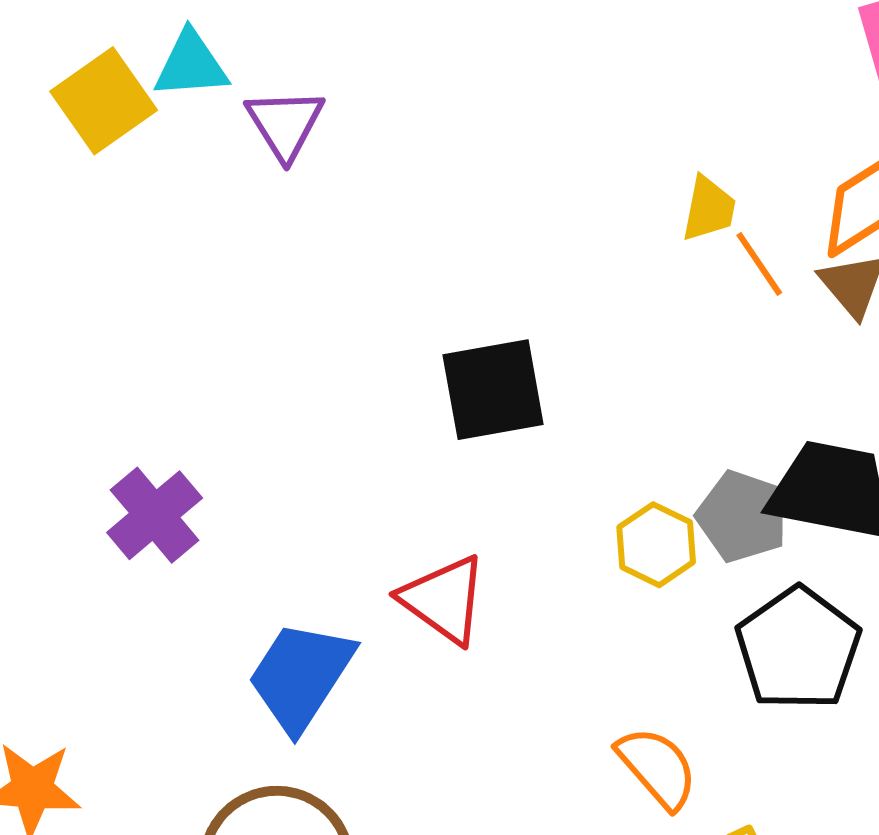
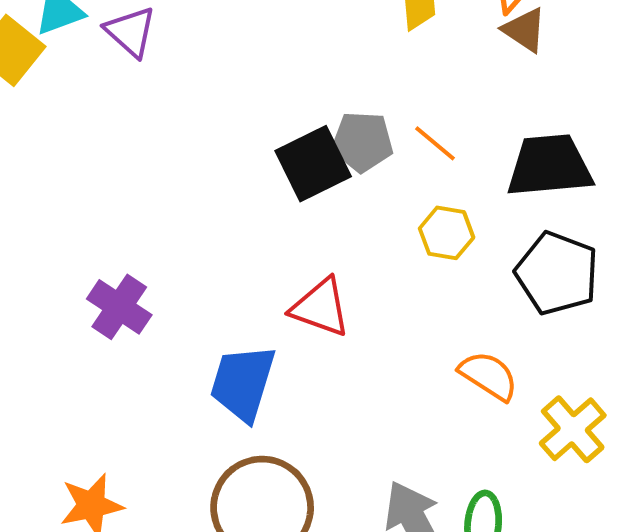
orange line: (759, 264) -> (435, 143), moved
gray pentagon: (742, 516) -> (362, 142), moved

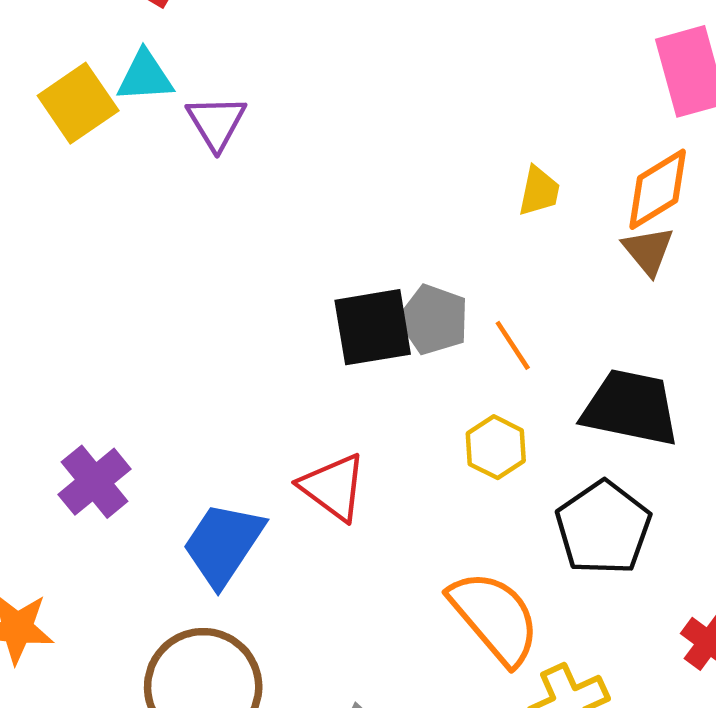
purple cross: (119, 307) -> (94, 482), moved
orange semicircle: (489, 376) -> (495, 617), size x1.5

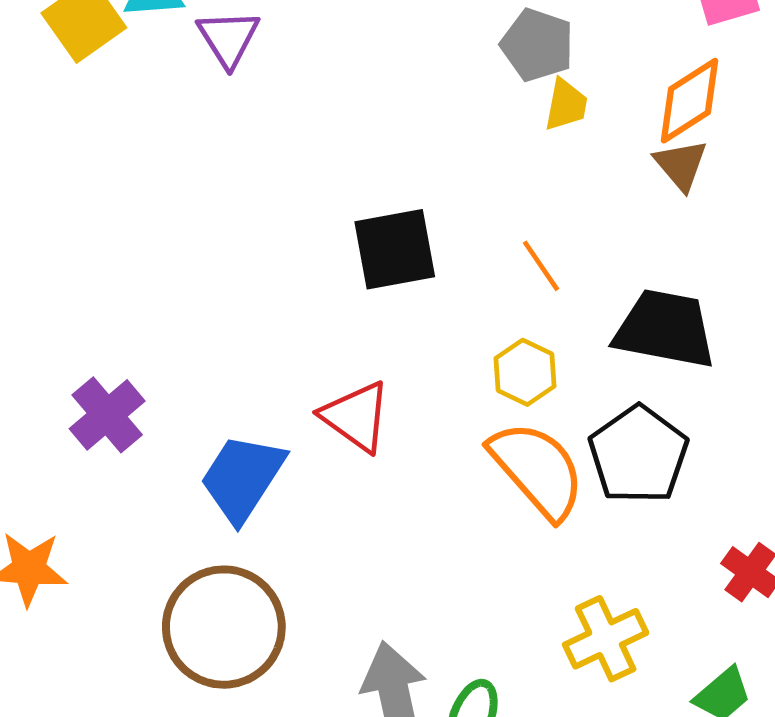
gray pentagon: (434, 320) -> (537, 45), moved
orange semicircle: (495, 617) -> (537, 470), moved

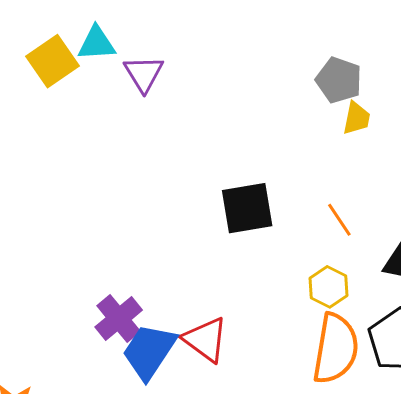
purple cross: (107, 415) -> (119, 319), moved
red triangle: (356, 417) -> (206, 339), moved
orange semicircle: (537, 470) -> (336, 349), turned 50

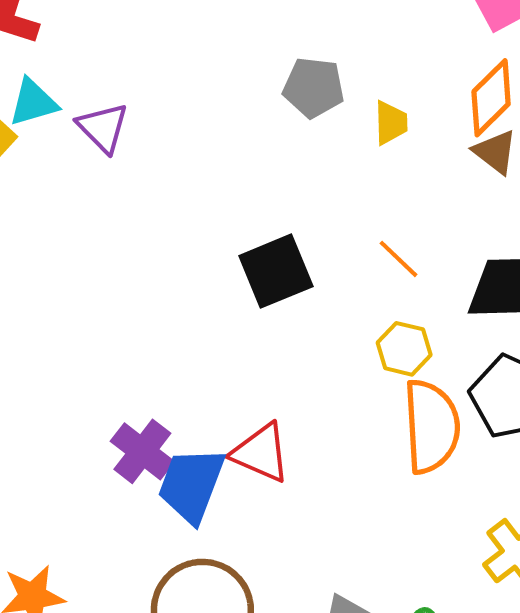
gray pentagon: (339, 80) -> (314, 87), moved

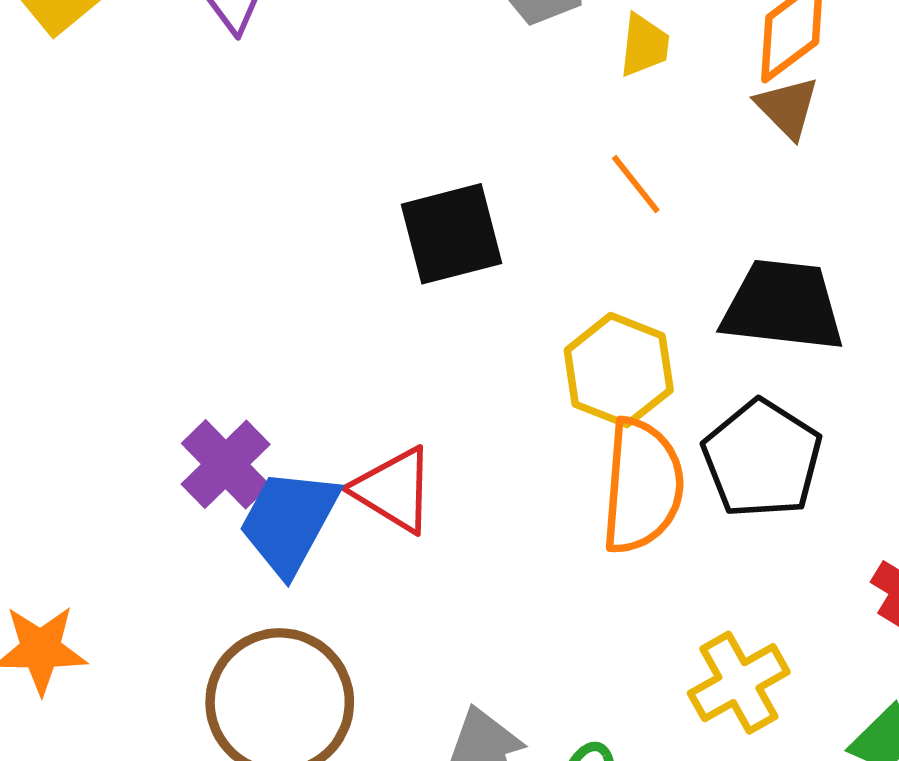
orange line: (399, 259) -> (636, 184), moved
yellow hexagon: (404, 349) -> (619, 370), size x1.4

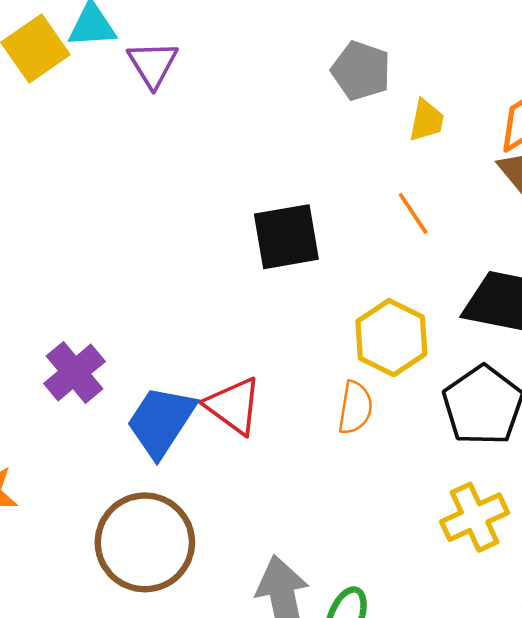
purple cross: (226, 464) -> (74, 372), moved
orange semicircle: (642, 486) -> (355, 408), moved, size x0.6
yellow cross: (739, 683) -> (475, 517), moved

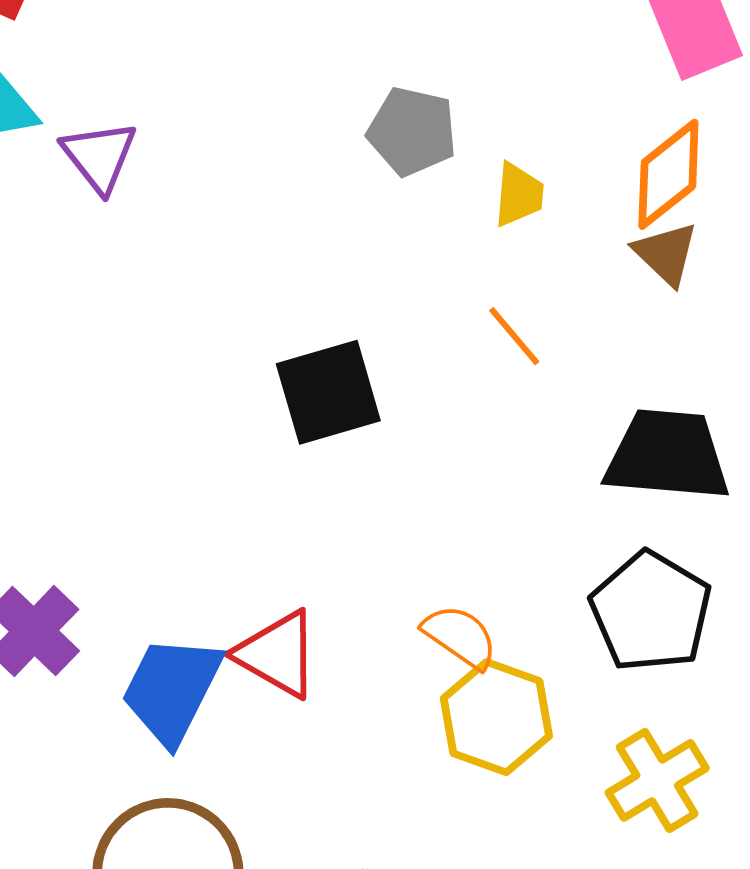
yellow hexagon: (391, 338) -> (496, 717), moved
orange semicircle: (355, 408) -> (460, 637), turned -58

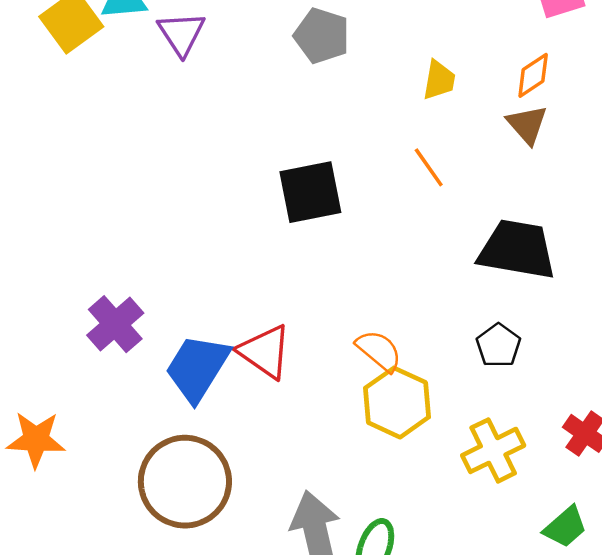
gray pentagon: (412, 131) -> (322, 36), moved
orange diamond: (668, 174) -> (533, 75), size x0.7
black pentagon: (651, 612) -> (498, 346), size x0.6

